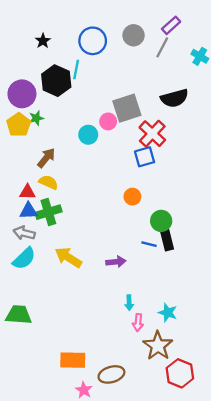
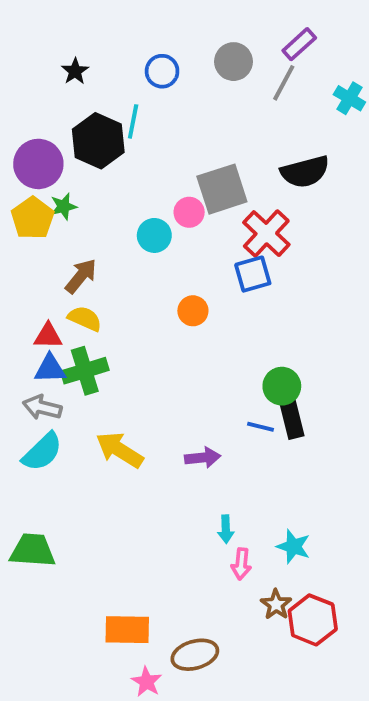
blue circle: (93, 41) -> (162, 71), size x0.7
orange circle: (132, 197) -> (193, 311), moved
brown star: (158, 346) -> (276, 604), size x0.6
red hexagon: (180, 373) -> (313, 620), moved

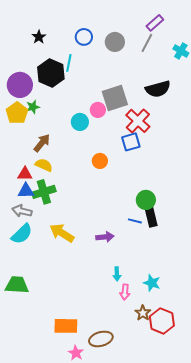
gray circle: (234, 62) -> (115, 42), moved

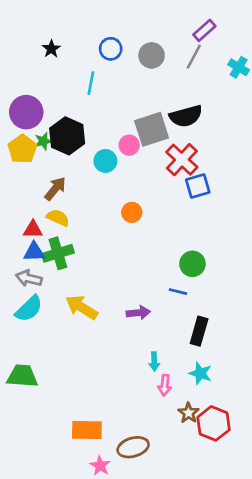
black hexagon: (51, 73) -> (67, 136), moved
black semicircle: (158, 89) -> (186, 116), moved
blue square: (131, 142) -> (198, 186), moved
black rectangle: (151, 216) -> (199, 331), moved, turned 30

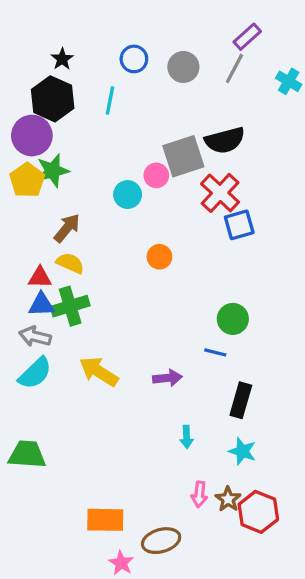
black hexagon: (67, 136) -> (53, 99), moved
green star: (43, 141) -> (53, 171), size x1.5
pink arrow: (165, 385) -> (199, 494), moved

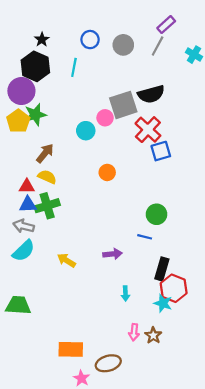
yellow arrow: (99, 372) -> (66, 260), moved, size x0.7
red hexagon: (258, 512) -> (174, 288), moved

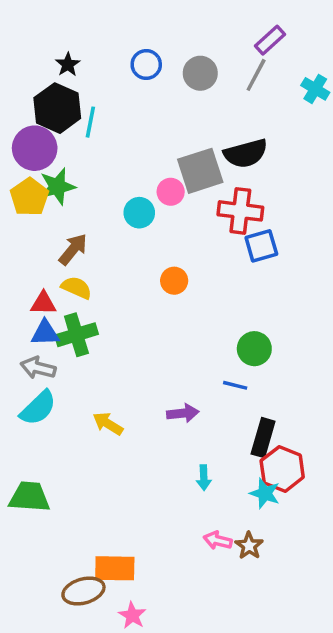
cyan line: (74, 67) -> (90, 122), moved
red cross: (148, 130) -> (240, 211), turned -36
pink arrow: (134, 332) -> (218, 540), turned 98
brown ellipse: (108, 363) -> (83, 591), moved

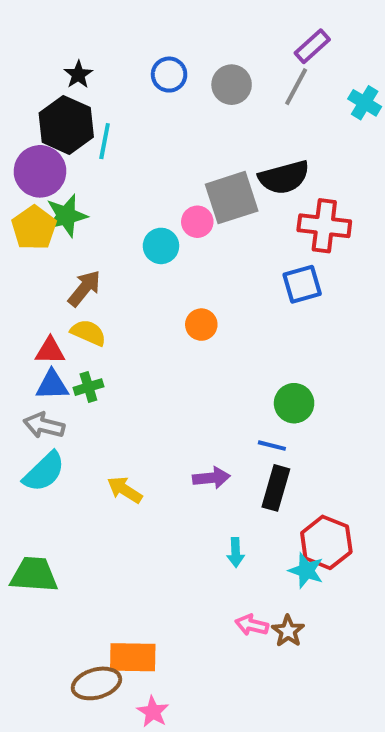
red cross: (240, 211) -> (324, 226), moved
green cross: (76, 335) -> (88, 387), size x0.6
black rectangle: (263, 438) -> (276, 488), moved

